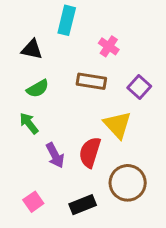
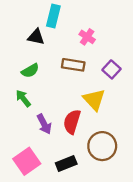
black triangle: (32, 49) -> (36, 37), moved
pink square: (33, 202) -> (27, 161), size x1.6

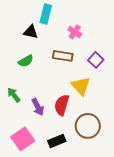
green arrow: (23, 98) -> (14, 95), moved

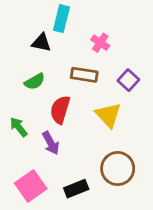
red semicircle: (62, 105) -> (60, 110), moved

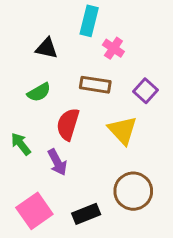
cyan rectangle: (61, 19) -> (89, 21), moved

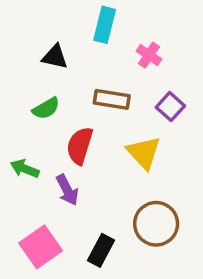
pink cross: (113, 48) -> (149, 55), moved
green arrow: (21, 144) -> (25, 169), turned -30
black rectangle: (86, 214) -> (101, 250), turned -40

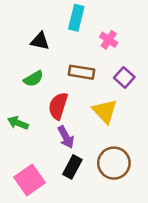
purple arrow: (67, 190) -> (66, 137), moved
black rectangle: (101, 250) -> (72, 167), moved

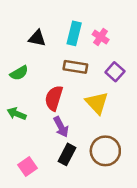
cyan rectangle: (76, 18) -> (74, 33), moved
green semicircle: (33, 79) -> (19, 73), moved
pink square: (30, 180) -> (27, 166), size x0.7

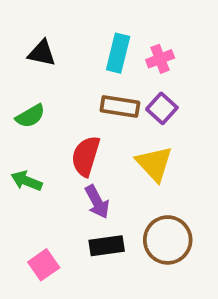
pink cross: (101, 37) -> (160, 59), turned 35
black triangle: (37, 38) -> (42, 53), moved
purple square: (115, 72) -> (162, 108), moved
black rectangle: (67, 154) -> (107, 246), turned 54

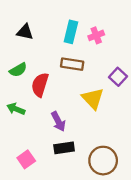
purple square: (162, 108) -> (118, 77), moved
red semicircle: (86, 156) -> (40, 85), moved
brown circle: (168, 240) -> (103, 161), moved

